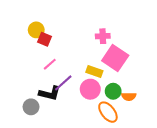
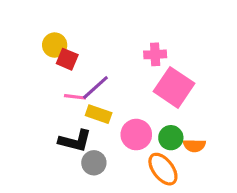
pink line: (50, 64) -> (75, 97), turned 48
yellow rectangle: (94, 72) -> (99, 114), moved
purple line: (63, 83) -> (95, 87), moved
gray circle: (31, 107) -> (94, 163), moved

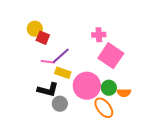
pink circle: (136, 135) -> (87, 86), size x1.4

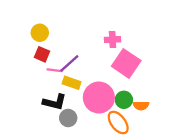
red square: (43, 38) -> (42, 54), moved

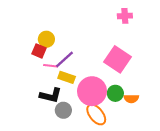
yellow circle: (40, 33) -> (46, 39), moved
pink cross: (113, 40) -> (125, 16), moved
orange ellipse: (118, 123) -> (96, 115), moved

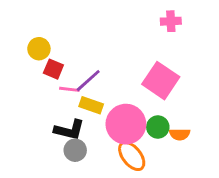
yellow circle: (46, 39) -> (39, 49), moved
gray circle: (63, 110) -> (75, 150), moved

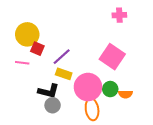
yellow circle: (39, 49) -> (27, 34), size x1.5
pink line: (69, 89) -> (22, 63), moved
orange ellipse: (132, 156) -> (92, 109), turned 30

